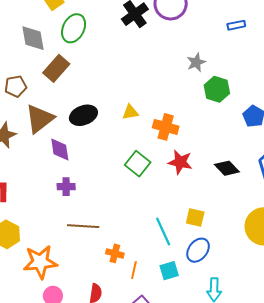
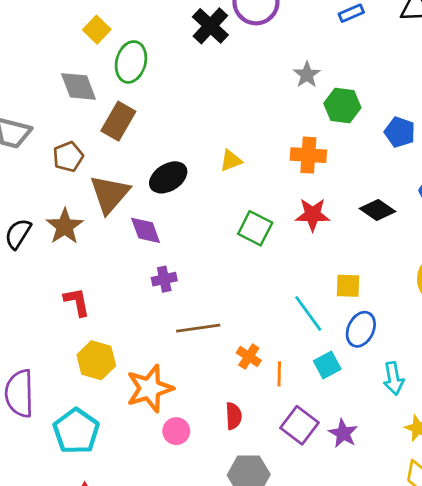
orange cross: (166, 127) -> (308, 155), moved
orange cross: (115, 253) -> (249, 357), turned 30

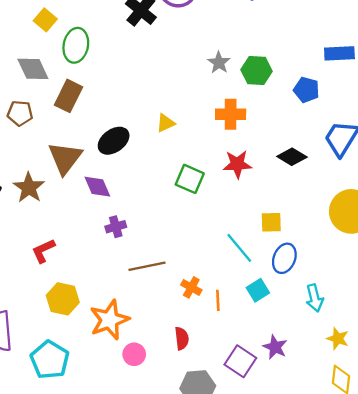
gray star: (307, 75) -> (219, 63), moved
brown pentagon: (68, 157) -> (20, 113), moved, turned 30
red L-shape: (77, 302) -> (43, 251), turned -100
purple square: (299, 425) -> (240, 361), moved

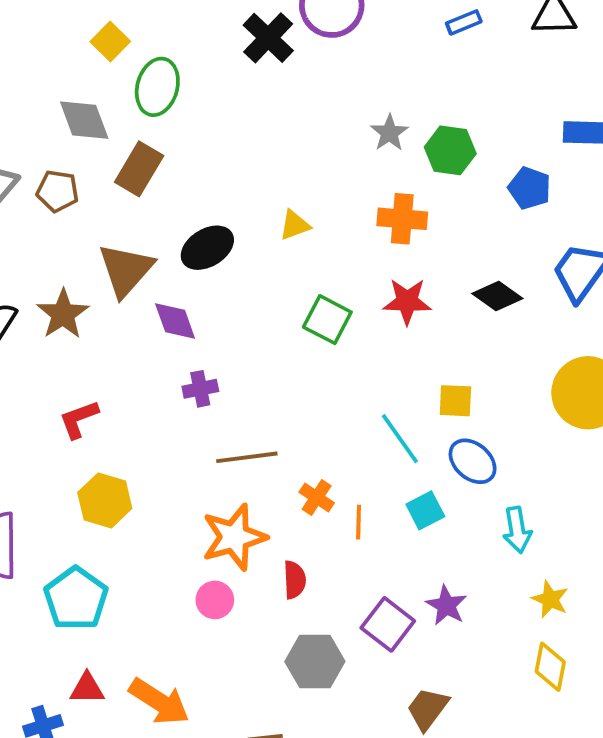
blue ellipse: (284, 258) -> (473, 461), turned -76
orange star: (109, 320) -> (234, 537), moved

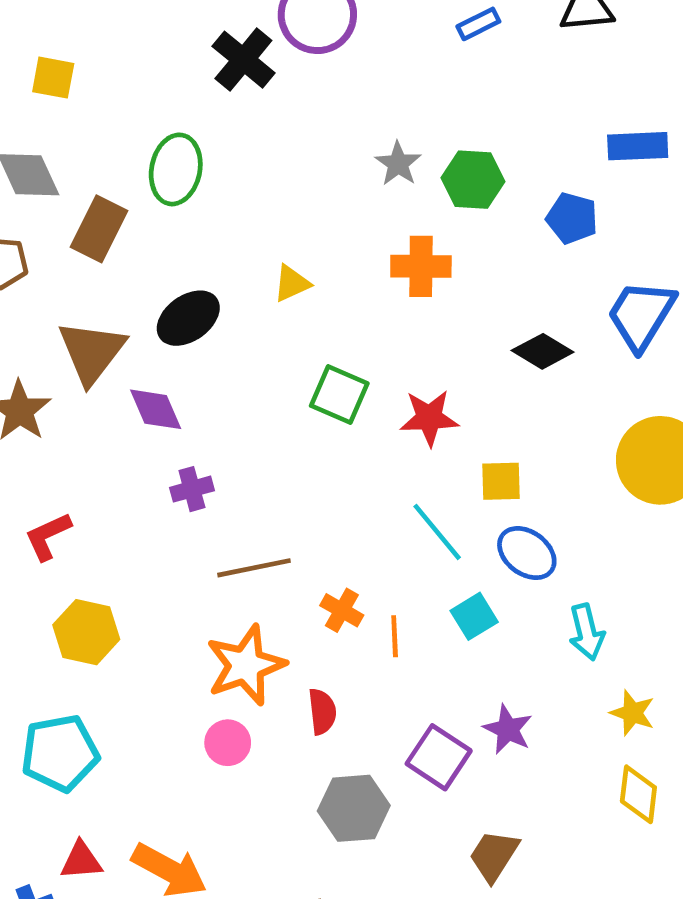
yellow square: (110, 41) -> (53, 78), turned -30
green ellipse: (157, 87) -> (176, 169), moved
red star: (407, 301) -> (429, 418), moved
cyan pentagon: (76, 599) -> (60, 753), turned 30

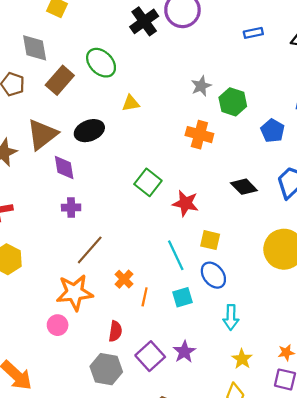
green ellipse: (176, 169) -> (101, 63), turned -72
yellow triangle: (292, 283) -> (131, 103), moved
brown line: (254, 568) -> (90, 250), turned -52
red semicircle: (322, 711) -> (115, 331), moved

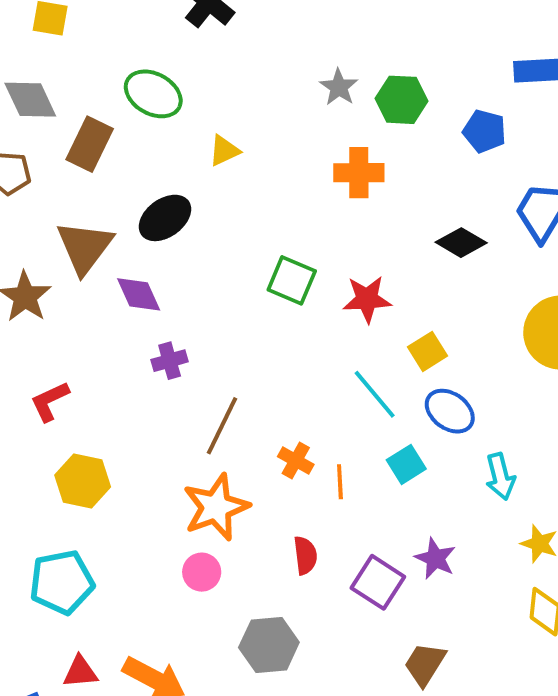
yellow square: (210, 240) -> (427, 351), turned -30
gray hexagon: (106, 369) -> (269, 645), moved

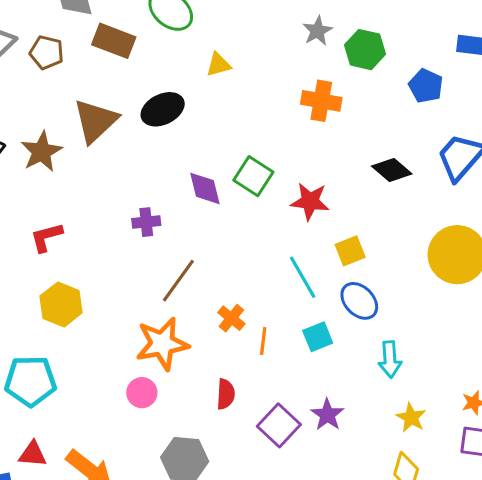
brown rectangle: (90, 144) -> (114, 41), turned 75
purple diamond: (139, 294) -> (205, 188), moved

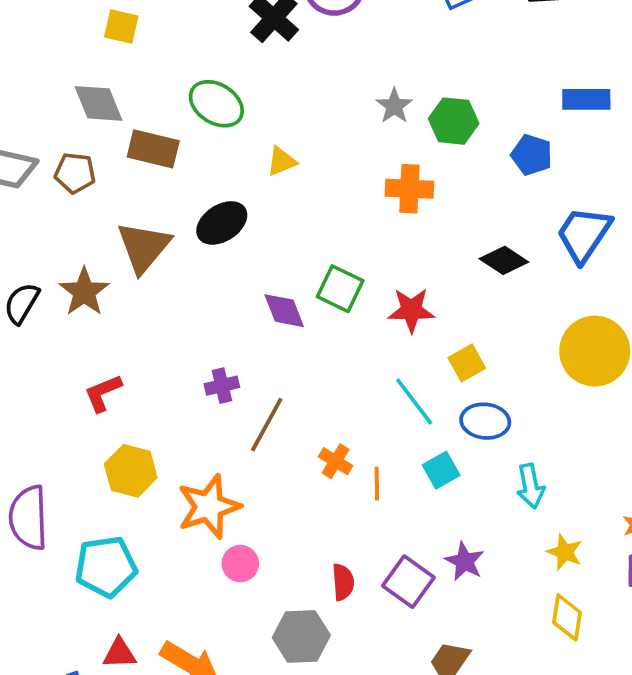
purple cross: (146, 222) -> (222, 386), moved
blue ellipse: (359, 301) -> (485, 421), turned -33
orange star: (162, 344) -> (209, 507), moved
red semicircle: (226, 394) -> (343, 582), moved

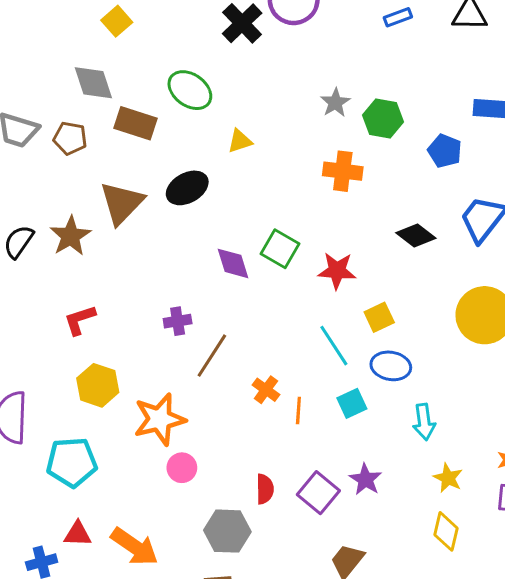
yellow square: (121, 27) -> (117, 21), turned 32

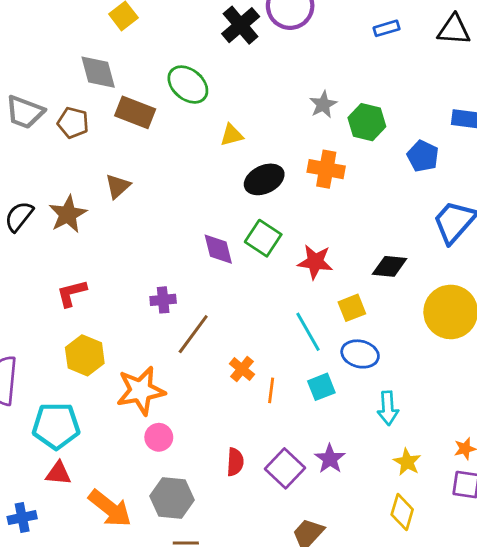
black ellipse: (187, 188) -> (264, 179), moved
brown triangle: (122, 203) -> (118, 186), size x0.6
black diamond: (416, 236) -> (390, 266), moved, turned -36
gray hexagon: (227, 531) -> (172, 498), moved
red triangle: (78, 534) -> (58, 473), moved

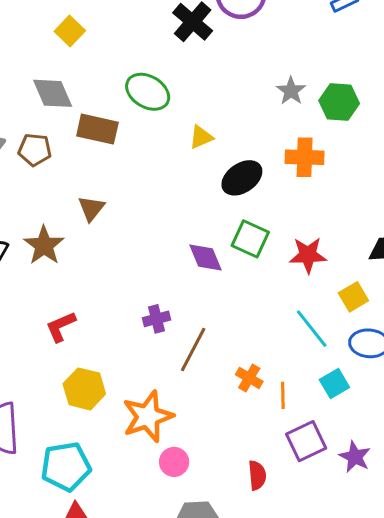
purple square: (285, 468) -> (306, 441), moved, turned 30

